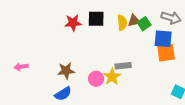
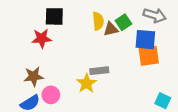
black square: (96, 19) -> (54, 16), moved
brown triangle: (134, 21) -> (111, 29), moved
red star: (73, 23) -> (42, 38), moved
pink circle: (96, 79) -> (51, 95), moved

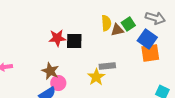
black square: (54, 16) -> (74, 41), moved
blue square: (145, 40) -> (147, 39), turned 30
brown star: (34, 76) -> (50, 71), turned 30
pink circle: (51, 95) -> (58, 83), moved

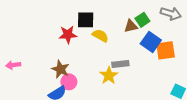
yellow semicircle: (106, 23) -> (100, 36), moved, turned -56
blue square: (147, 39) -> (151, 42), moved
black square: (74, 41) -> (86, 20), moved

